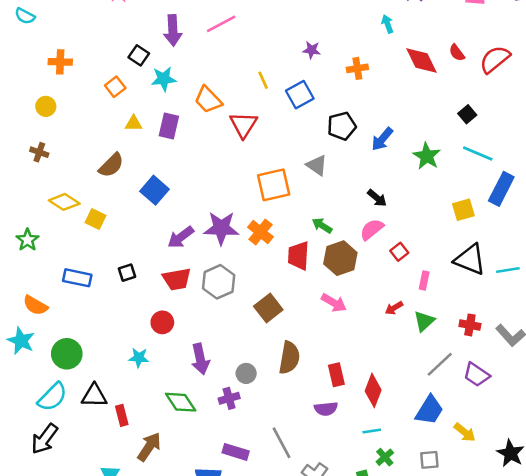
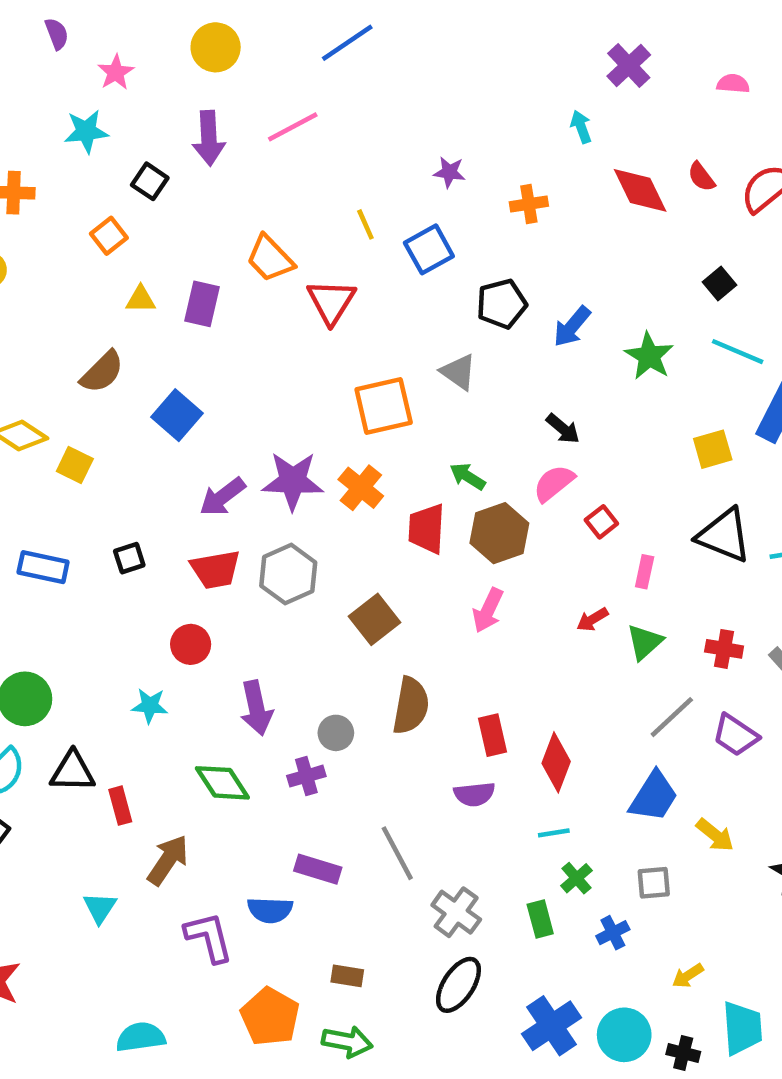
cyan star: (164, 79) -> (86, 131), moved
pink arrow: (334, 303) -> (488, 610), turned 85

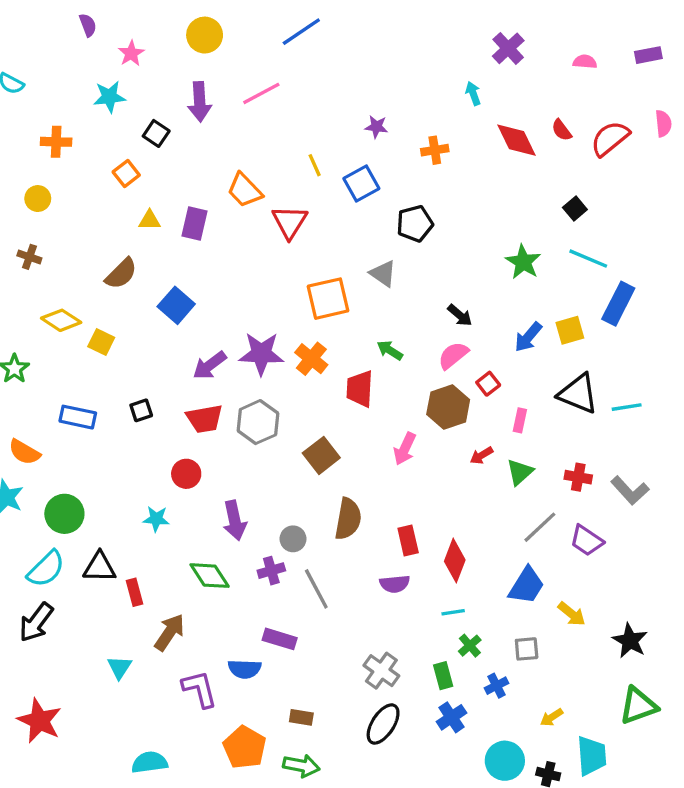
blue arrow: (572, 327) -> (528, 337), moved
brown hexagon: (499, 533) -> (448, 407), moved
gray line: (397, 853) -> (316, 589), moved
blue cross: (552, 1026) -> (451, 717), moved, size x0.7

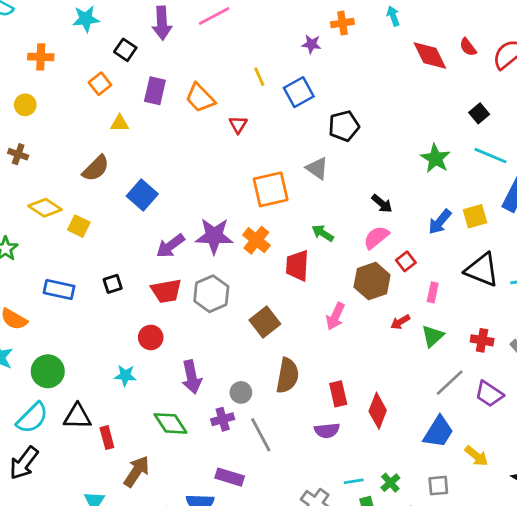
orange cross: (435, 150) -> (342, 23), moved
red triangle: (290, 222) -> (238, 125), size x0.6
purple rectangle: (195, 224) -> (155, 91), moved
cyan line: (453, 612) -> (354, 481), moved

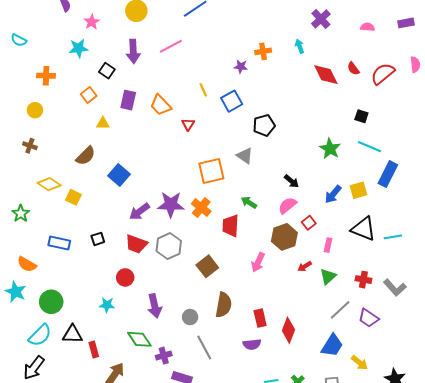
black square: (479, 113) -> (361, 116), turned -32
red trapezoid: (166, 291) -> (136, 244), turned 30
purple cross: (223, 419) -> (164, 356), moved

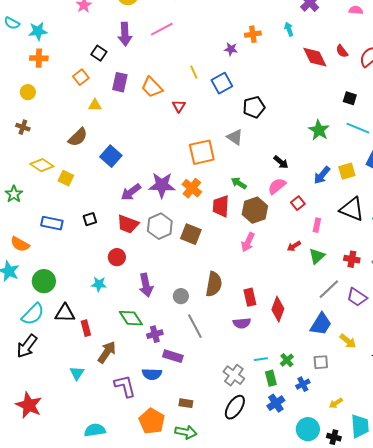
cyan star: (79, 48) -> (38, 31), moved
brown hexagon: (284, 237) -> (255, 210), moved
brown square: (207, 266) -> (191, 234), moved, turned -30

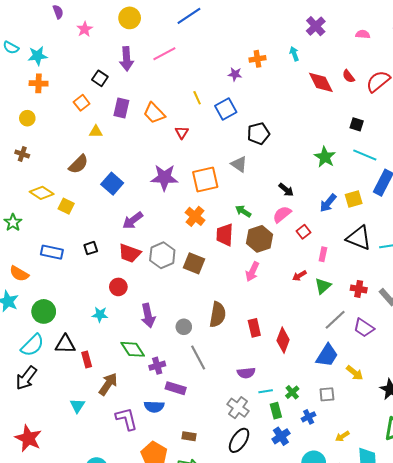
purple star: (162, 185) -> (164, 177), moved
purple semicircle: (242, 323) -> (246, 373), moved

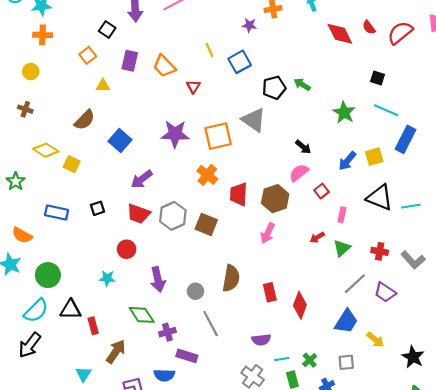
gray triangle: (239, 164) -> (254, 120), size x1.4
green arrow: (243, 211) -> (302, 84), moved

